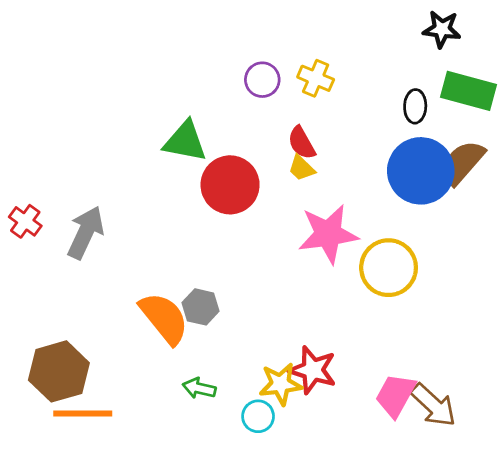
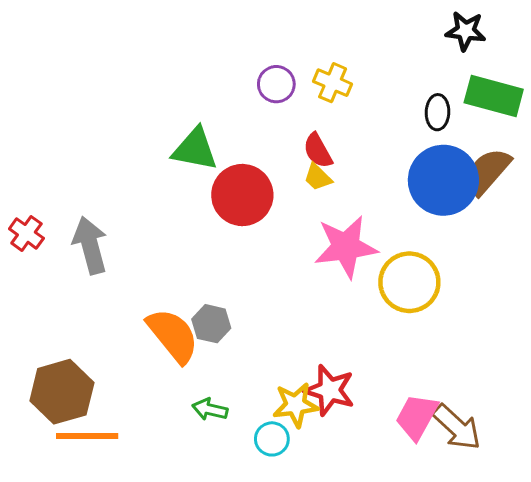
gray arrow: (86, 233) -> (90, 245), turned -40

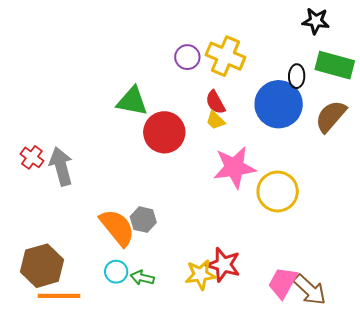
yellow cross: (333, 83) -> (225, 56), size x1.5
blue circle: (443, 180) -> (279, 104), moved
red cross: (26, 233) -> (32, 157), moved
cyan circle: (272, 439) -> (116, 272), moved

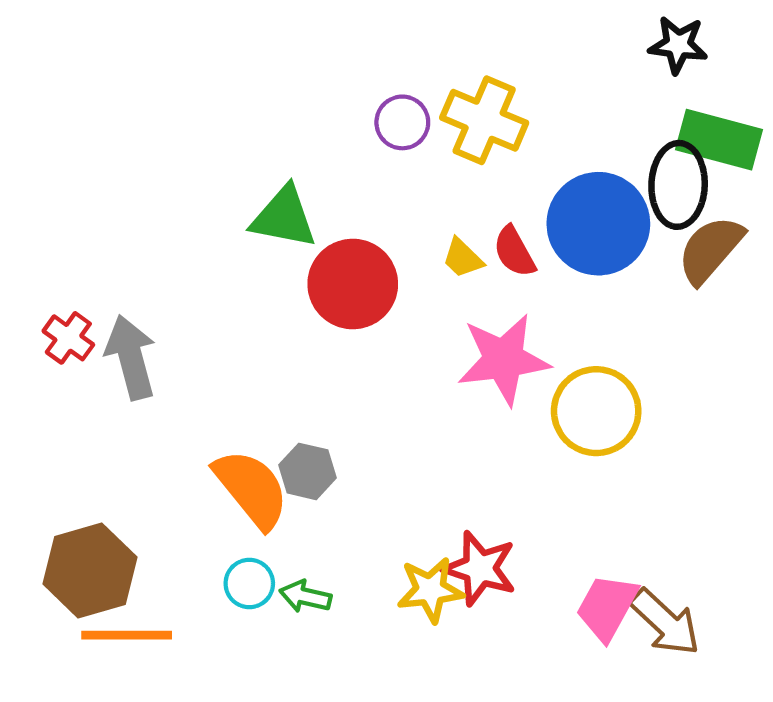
black ellipse: (297, 76) -> (678, 185), moved, size x1.6
red semicircle: (215, 102) -> (514, 252), moved

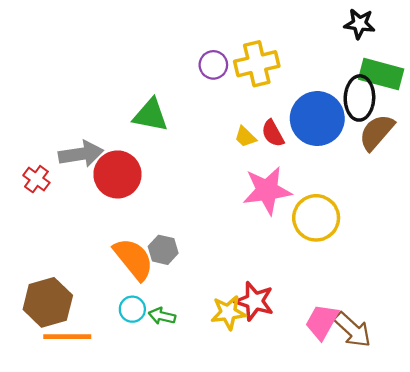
yellow cross: (484, 120) -> (257, 64), turned -36
red circle: (353, 284) -> (117, 174), moved
gray arrow: (131, 357) -> (81, 154), moved, turned 96

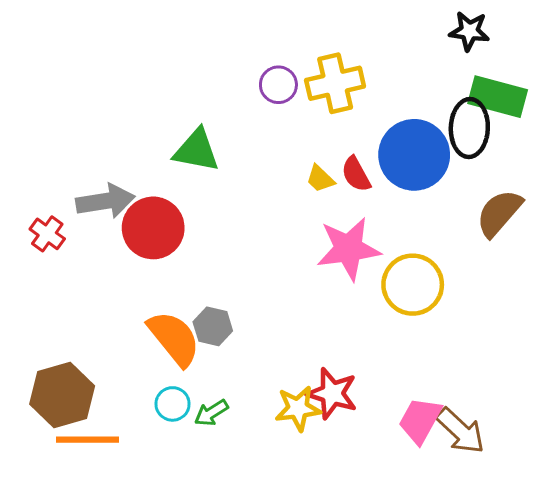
brown semicircle: (377, 132) -> (499, 213), moved
green arrow: (162, 316) -> (211, 413), turned -45

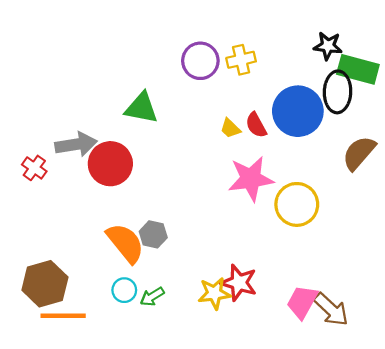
black star: (469, 31) -> (328, 46), moved
yellow cross: (335, 83) -> (241, 60), size x0.7
purple circle: (278, 85) -> (200, 61), size x1.4

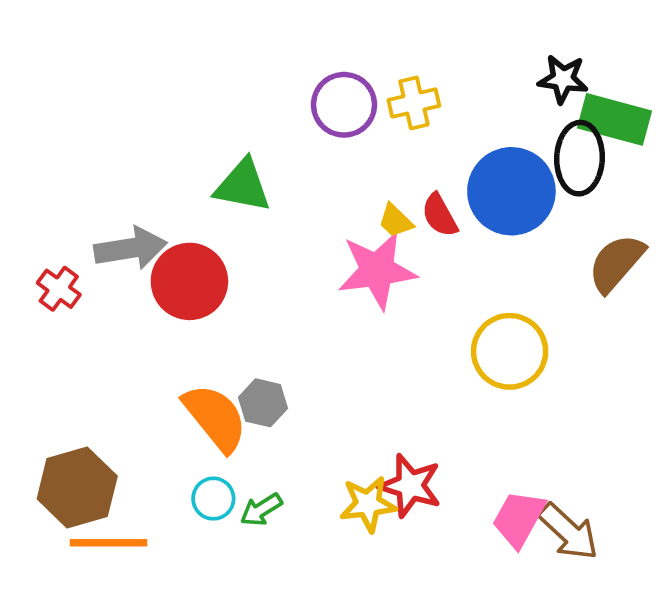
pink star: (251, 179) -> (377, 270), moved

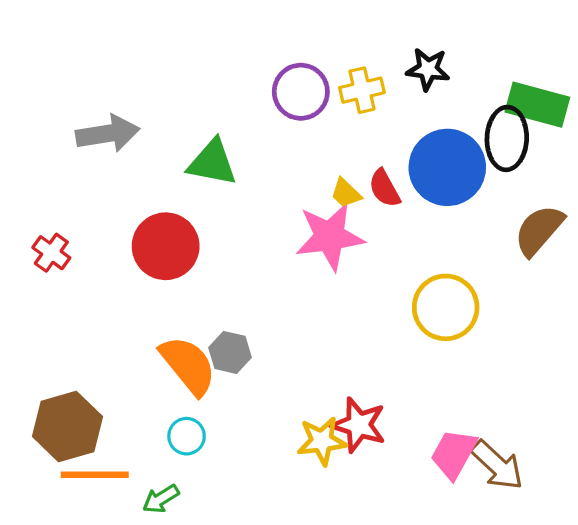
black star: (563, 79) -> (428, 69), moved
gray arrow: (131, 248) -> (108, 134), moved
green arrow: (261, 510) -> (161, 499), moved

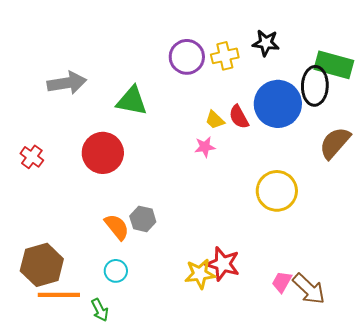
pink star: (330, 237) -> (205, 147), size x0.5
orange semicircle: (188, 365) -> (117, 227), size x0.7
pink trapezoid: (454, 454) -> (282, 282), size x0.7
green arrow: (161, 499) -> (100, 310), turned -85

